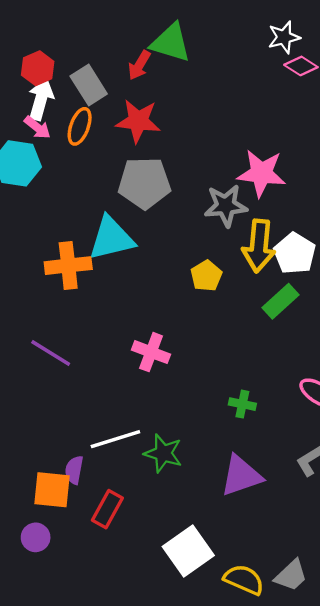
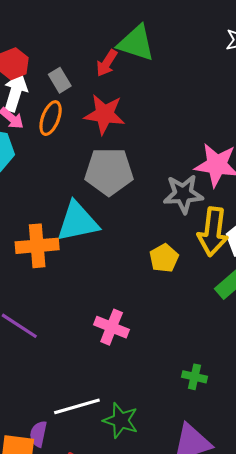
gray rectangle: (89, 85) -> (60, 80), size x0.7

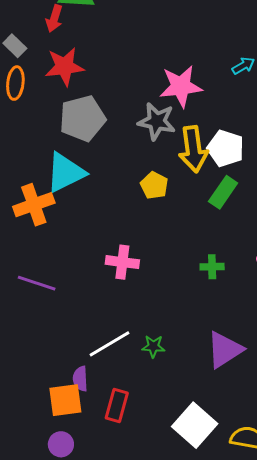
gray star: (183, 194) -> (157, 121), turned 30
green cross: (195, 377) -> (212, 267), moved
green star: (121, 420) -> (153, 346), size x0.7

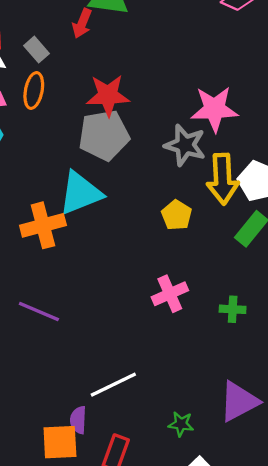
red star: (64, 67) -> (108, 95), moved
pink cross: (122, 262) -> (170, 294), moved, turned -36
green star: (153, 346) -> (181, 424), moved

